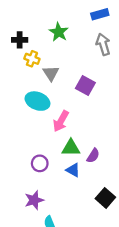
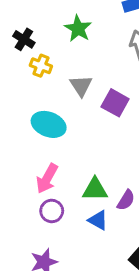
black cross: (20, 40) -> (24, 39), turned 32
gray triangle: (51, 73) -> (81, 86), moved
pink arrow: (61, 121) -> (47, 179), moved

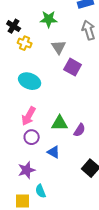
green star: (78, 29) -> (49, 19), turned -30
gray triangle: (81, 86) -> (59, 47), moved
blue triangle: (98, 220) -> (54, 152), moved

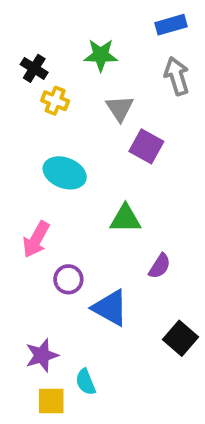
pink arrow: (29, 116) -> (36, 239), moved
green triangle: (60, 123) -> (125, 219), moved
blue triangle: (54, 152) -> (110, 308), size x1.5
purple star: (27, 170) -> (42, 355), moved

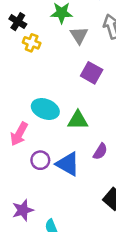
gray triangle: (120, 108) -> (79, 35), moved
cyan ellipse: (65, 173) -> (45, 109), moved
blue triangle: (110, 308) -> (68, 164), moved

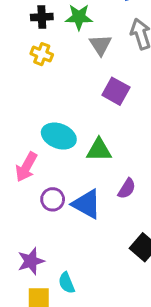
black cross: (18, 22) -> (42, 17), moved, turned -35

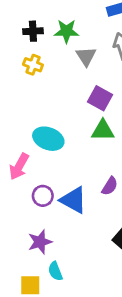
green triangle: (99, 150) -> (103, 130), moved
purple star: (31, 261) -> (40, 242), moved

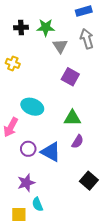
yellow cross: (33, 65) -> (13, 63), moved
green triangle: (103, 130) -> (72, 118), moved

